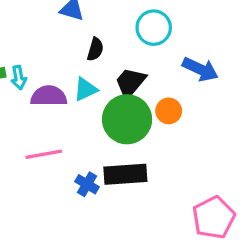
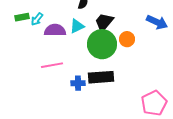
blue arrow: (200, 69) -> (157, 22), moved
cyan arrow: (19, 78) -> (37, 19), turned 48
blue cross: (87, 184) -> (78, 83), turned -32

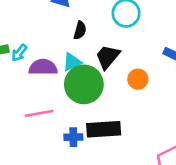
green circle: (102, 44) -> (84, 84), moved

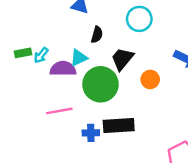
cyan triangle: (72, 62) -> (79, 58), moved

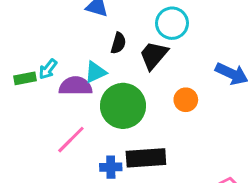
green rectangle: (23, 53) -> (25, 78), moved
black trapezoid: (122, 59) -> (154, 55), moved
pink line: (59, 111) -> (71, 140), turned -35

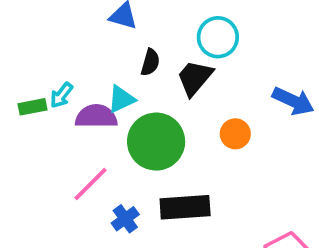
blue cross: (111, 167) -> (125, 219), moved, turned -35

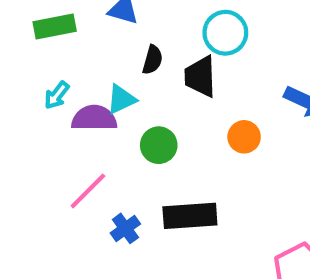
black trapezoid: (195, 78) -> (200, 76), turned -42
green rectangle: (32, 107) -> (55, 26), moved, size x1.4
green circle: (156, 142) -> (159, 145), size x0.6

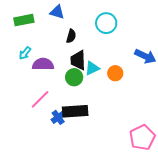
black trapezoid: (200, 76) -> (78, 60), moved
cyan triangle: (121, 99) -> (92, 68), moved
black rectangle: (190, 216) -> (75, 111), moved

